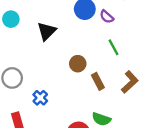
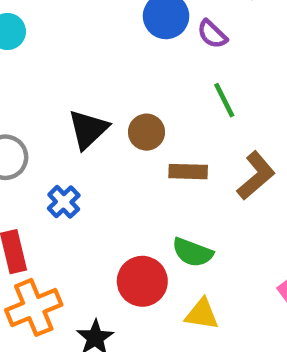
black triangle: (47, 31) -> (88, 129), moved
brown rectangle: (98, 81) -> (188, 172), turned -63

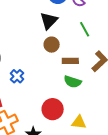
black triangle: (88, 129) -> (49, 21), moved
green semicircle: (193, 252) -> (73, 82), moved

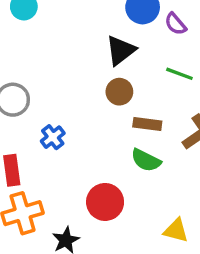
green line: (85, 29) -> (179, 74), turned -49
yellow triangle: (79, 122) -> (176, 231), moved

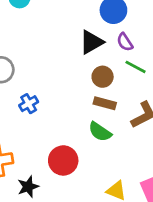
purple semicircle: (175, 24) -> (125, 42), moved
brown circle: (119, 92) -> (103, 77), moved

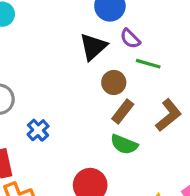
brown rectangle: (105, 103) -> (123, 112), turned -55

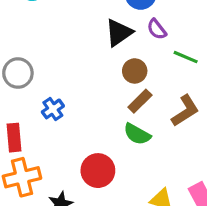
green line: (148, 64) -> (186, 57), moved

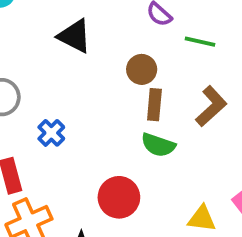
black triangle: (119, 33) -> (75, 36), moved, turned -48
brown rectangle: (140, 101) -> (154, 105), turned -30

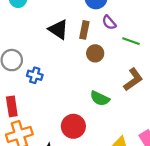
brown rectangle: (154, 105) -> (84, 30), moved
blue cross: (51, 133) -> (35, 75), moved, turned -35

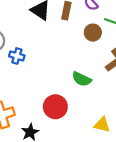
brown circle: (95, 53) -> (93, 33), moved

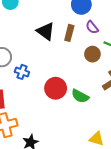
red circle: (55, 107) -> (56, 88), moved

